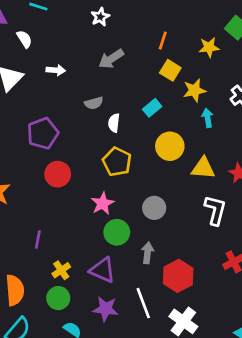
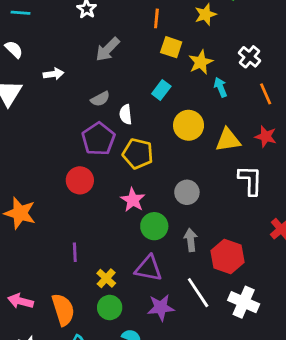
purple pentagon: (43, 133) -> (98, 139), moved

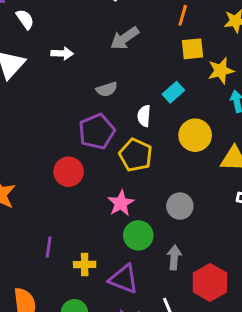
yellow square: (171, 47) -> (193, 49), turned -35
white semicircle: (126, 114) -> (144, 116), moved
yellow cross: (106, 278) -> (85, 264), moved, turned 36

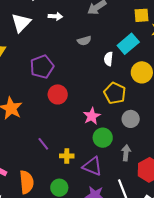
cyan rectangle: (173, 92) -> (128, 44), size x1.5
purple pentagon: (97, 131) -> (42, 67), moved
yellow pentagon: (136, 155) -> (115, 93), moved
purple line: (49, 247) -> (43, 144), turned -48

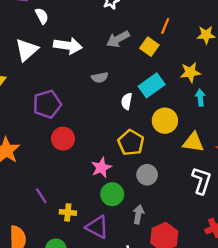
yellow square: (142, 15) -> (149, 47), moved, turned 35
white arrow: (55, 16) -> (68, 46), size x1.6

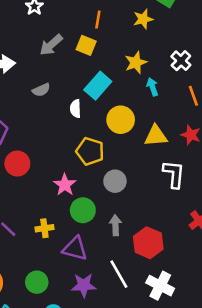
yellow cross: (68, 212) -> (44, 228), moved

